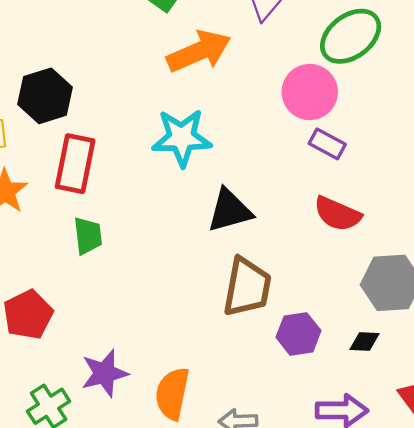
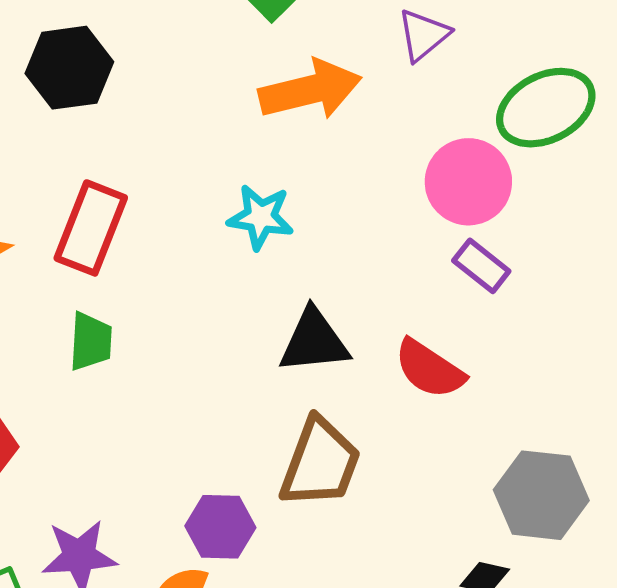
black hexagon: (45, 96) -> (69, 68), moved
cyan star: (182, 138) -> (261, 217), size x0.7
red semicircle: (338, 214) -> (429, 369), moved
purple hexagon: (298, 334) -> (220, 527), moved

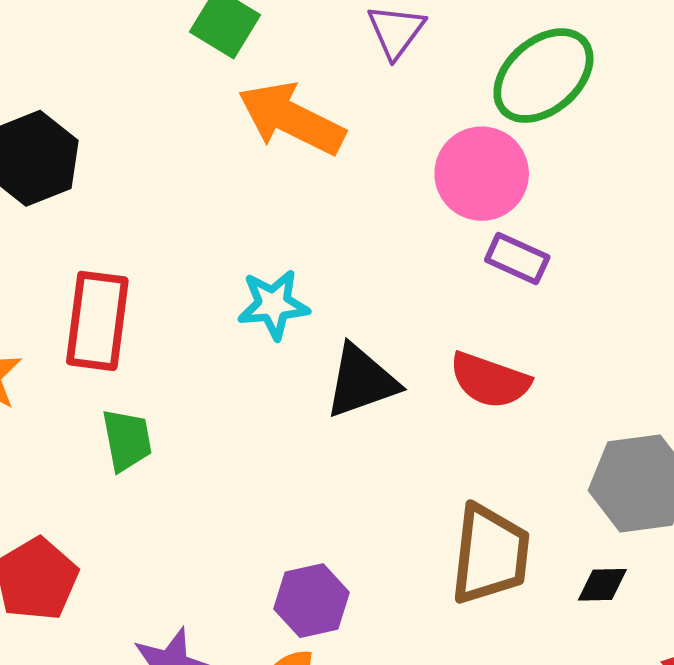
orange arrow: (310, 90) -> (291, 119), turned -126
cyan star: (261, 217) -> (273, 304), moved
brown trapezoid: (320, 463) -> (490, 554), moved

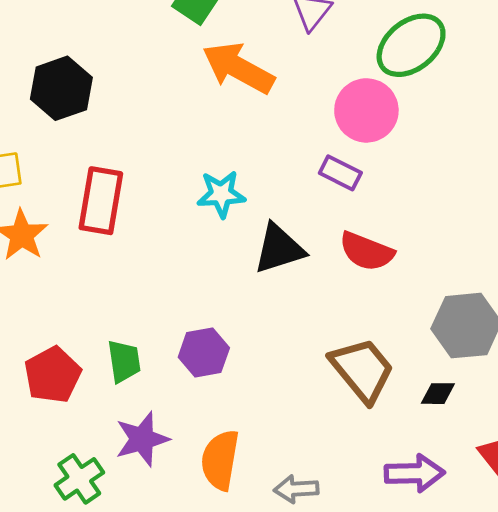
purple rectangle: (517, 258) -> (340, 173), moved
green trapezoid: (127, 440) -> (124, 361), moved
brown trapezoid: (490, 554) -> (362, 370), turned -48
purple hexagon: (312, 601) -> (204, 352), moved

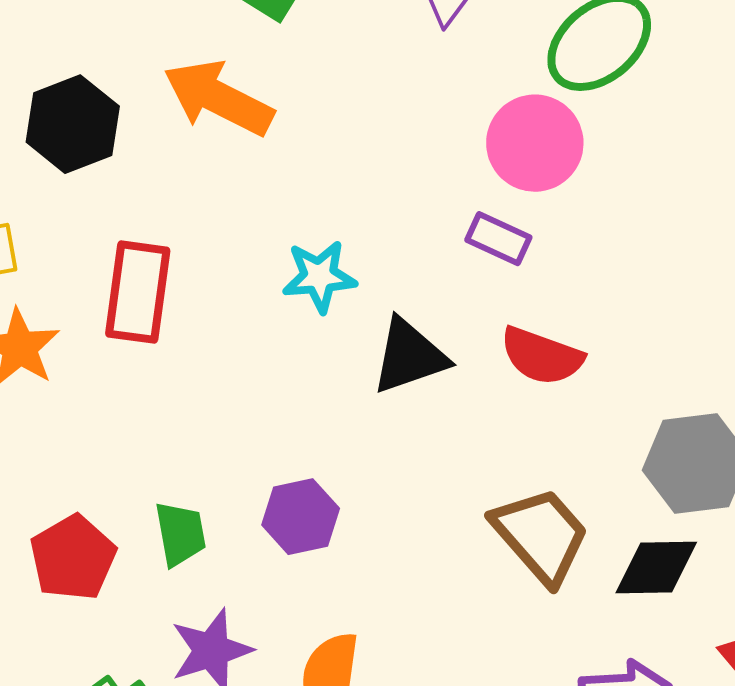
orange arrow: (238, 68) -> (218, 98), moved
black diamond: (438, 394) -> (656, 568), size x1.6

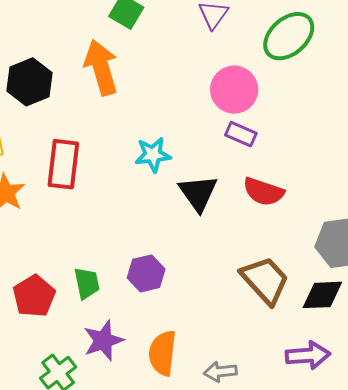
orange arrow: (218, 98) -> (101, 68), turned 48
pink circle: (535, 143) -> (234, 90), moved
black triangle: (409, 356) -> (198, 193), turned -45

